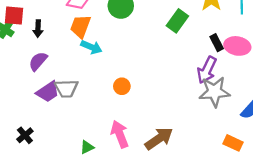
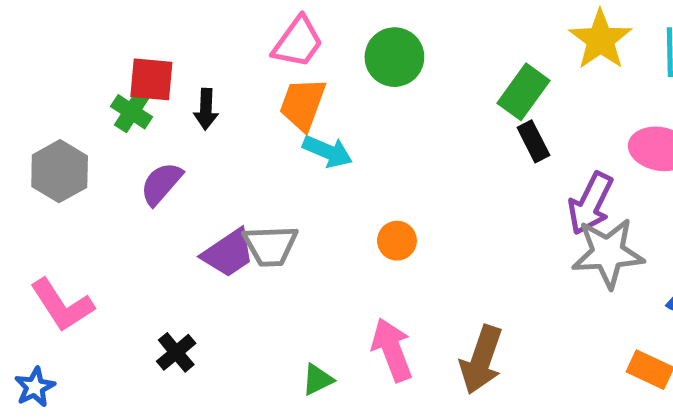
black rectangle: (217, 43) -> (533, 141), moved
purple semicircle: (38, 61) -> (161, 184), moved
brown arrow: (159, 139) -> (481, 360), turned 144

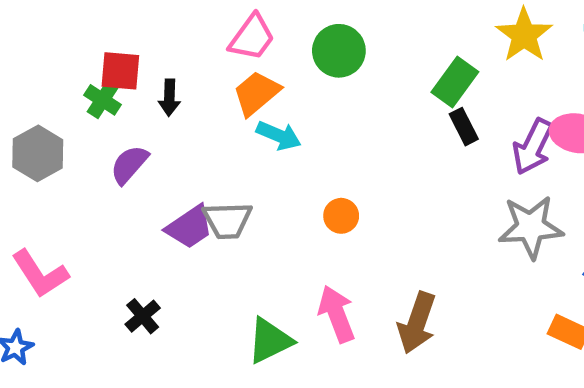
orange trapezoid: (303, 104) -> (256, 93), turned 30
purple arrow: (590, 203) -> (533, 147), moved
green triangle: (318, 380) -> (270, 341), size x1.6

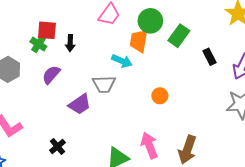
green rectangle: (455, 82) -> (179, 36), moved
orange trapezoid: (256, 93) -> (139, 41), moved, turned -40
orange circle: (341, 216) -> (160, 96), moved
gray trapezoid: (227, 220) -> (104, 84), moved

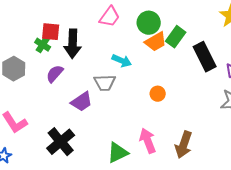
orange trapezoid: (139, 41) -> (156, 42), moved, turned -130
black arrow: (70, 43) -> (73, 44), size x1.8
black rectangle: (209, 57) -> (205, 57), size x1.8
black cross: (57, 146) -> (61, 142), size x1.8

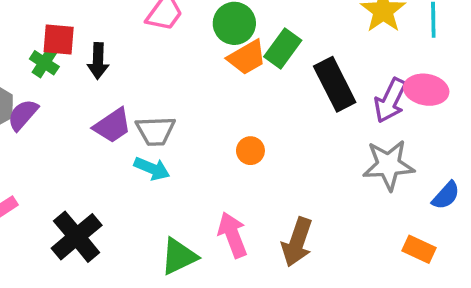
black arrow: (73, 44) -> (98, 61), size x0.7
cyan arrow: (122, 61) -> (152, 169), moved
purple semicircle: (55, 74) -> (23, 115), moved
purple trapezoid: (82, 102) -> (112, 126), moved

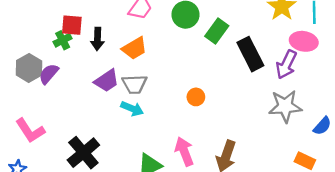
orange trapezoid: (247, 57) -> (134, 48), moved
green cross: (44, 63) -> (63, 40), turned 30
pink ellipse: (426, 90) -> (304, 41), moved

